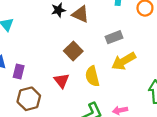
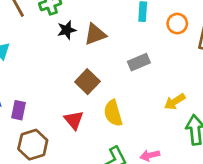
brown triangle: (80, 14) -> (95, 34), turned -42
yellow arrow: (124, 61) -> (175, 102), moved, size x0.7

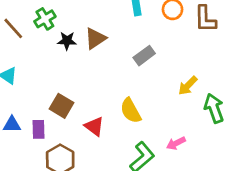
black star: (67, 30) -> (67, 41), turned 30
brown square: (87, 82) -> (62, 106), moved

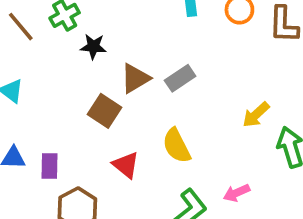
brown triangle: (95, 38) -> (135, 78), moved
gray rectangle: (144, 56) -> (180, 78), moved
brown square: (62, 106) -> (104, 111), moved

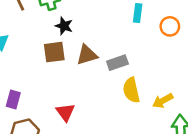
brown square: (104, 111) -> (54, 52), moved, turned 35
yellow semicircle: (177, 146) -> (131, 90), moved

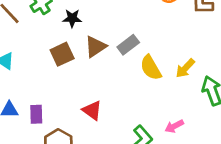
black star: (64, 26) -> (72, 18), moved

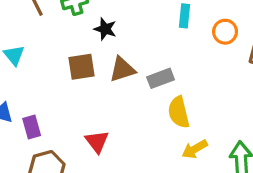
yellow arrow: (185, 68) -> (195, 149), moved
purple rectangle: (36, 114) -> (32, 127), turned -30

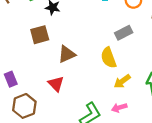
brown triangle: (122, 69) -> (67, 54), moved
gray rectangle: (161, 78) -> (124, 33), moved

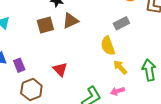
brown triangle: (67, 54) -> (71, 21), moved
yellow arrow: (122, 81) -> (120, 67), turned 84

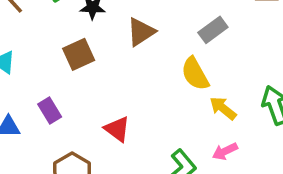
brown triangle: (71, 21) -> (141, 32), moved
purple rectangle: (19, 65) -> (50, 110), moved

